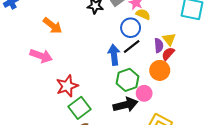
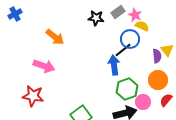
black line: (132, 46) -> (123, 50), moved
red semicircle: (168, 54) -> (166, 100), moved
red star: (67, 86) -> (33, 96), moved, turned 30

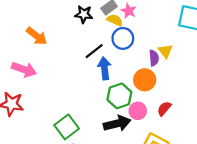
yellow semicircle: (142, 26) -> (115, 20), moved
black line: (123, 50) -> (94, 51), moved
orange circle: (158, 80) -> (145, 80), moved

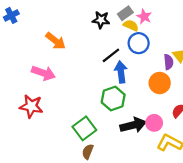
green hexagon: (119, 96) -> (113, 99), moved
pink circle: (138, 111) -> (154, 123), moved

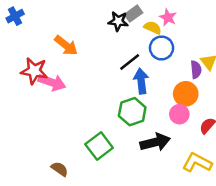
gray rectangle: (125, 13) -> (133, 14), moved
red star: (31, 106) -> (34, 71), moved
pink circle: (154, 123) -> (179, 114), moved
brown semicircle: (88, 152) -> (60, 169), moved, turned 104

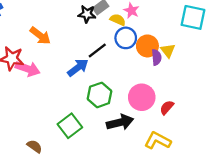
blue arrow: (141, 81) -> (78, 68), moved, turned 60
orange circle: (186, 94) -> (147, 46), moved
pink circle: (179, 114) -> (142, 97), size x1.5

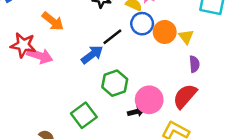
purple semicircle: (157, 57) -> (194, 64), moved
pink circle: (142, 97) -> (149, 100), moved
red semicircle: (167, 108) -> (185, 96), size x1.6
black arrow: (120, 122) -> (136, 112), size x0.6

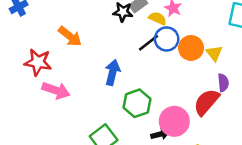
black line: (112, 37) -> (149, 43), moved
blue arrow: (92, 55) -> (113, 72), turned -40
pink arrow: (40, 56) -> (56, 90), moved
red semicircle: (185, 96) -> (206, 102), moved

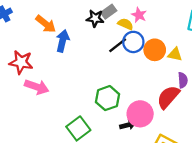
orange arrow: (70, 36) -> (46, 24), moved
yellow triangle: (214, 53) -> (175, 54), turned -40
blue arrow: (113, 72) -> (63, 41), moved

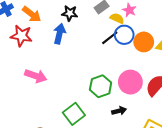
black star: (95, 18) -> (70, 13), moved
orange arrow: (46, 24) -> (32, 14), moved
red star: (21, 62) -> (21, 36), moved
pink circle: (140, 114) -> (130, 82), moved

